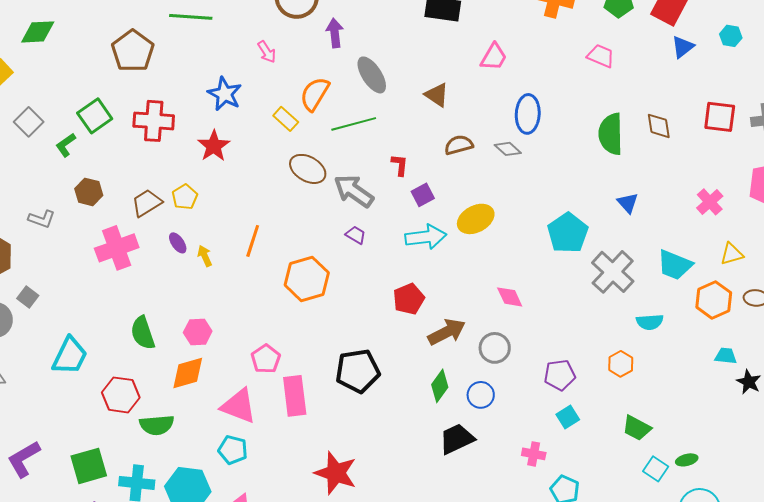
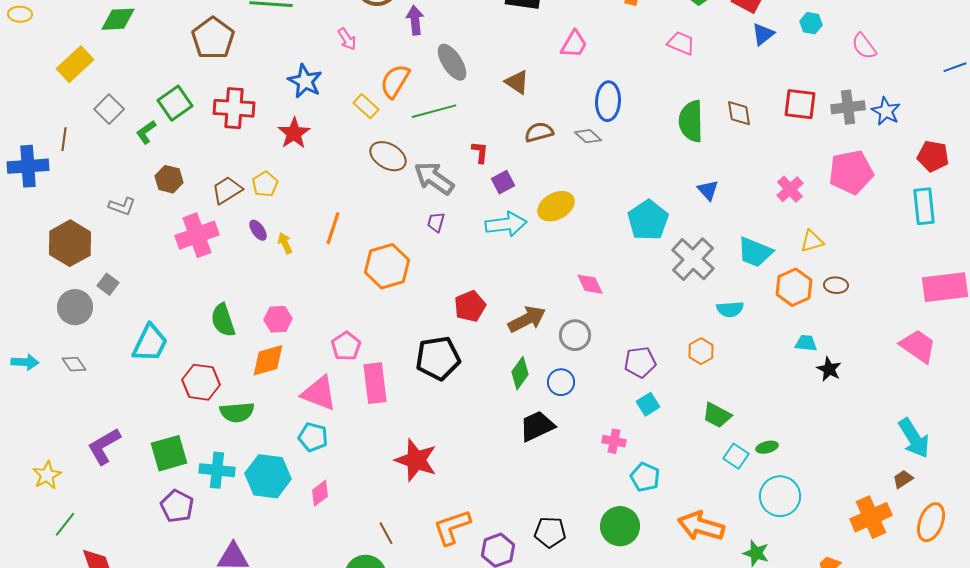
purple trapezoid: (356, 235) -> (436, 222), turned -105
red pentagon: (409, 299) -> (470, 306), moved

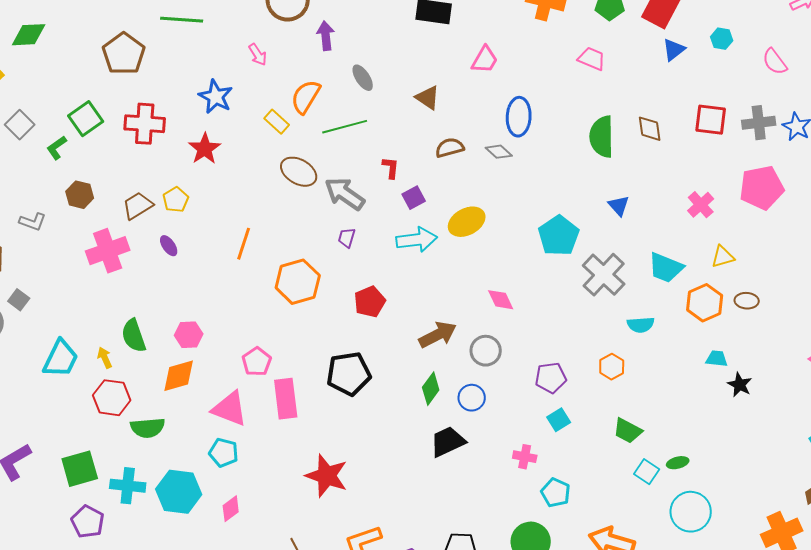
gray ellipse: (452, 62) -> (363, 78), size x0.7
yellow arrow: (285, 243) -> (105, 358), moved
red pentagon: (470, 306) -> (370, 302), moved

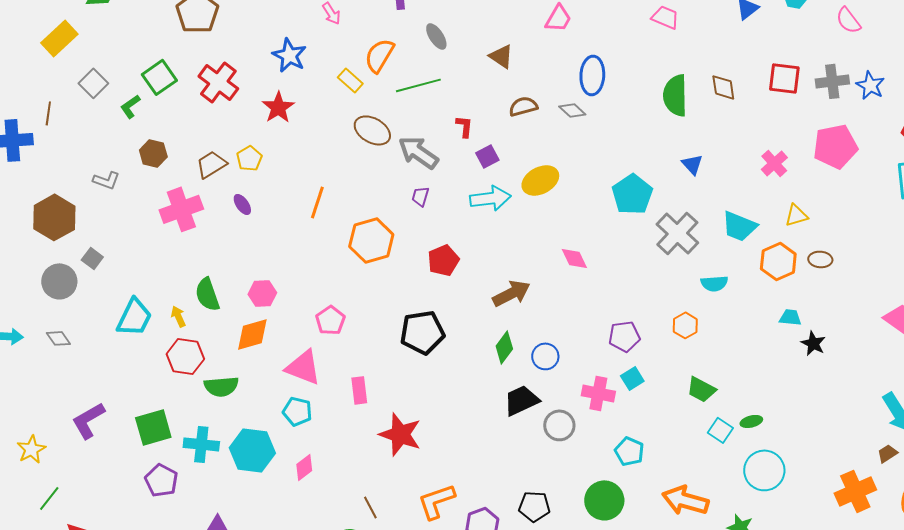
red cross: (145, 124) -> (218, 82), turned 33
gray circle: (486, 351) -> (559, 425), moved
pink rectangle: (286, 399) -> (359, 390), moved, size x0.7
pink cross: (525, 457) -> (598, 393), moved, size x1.4

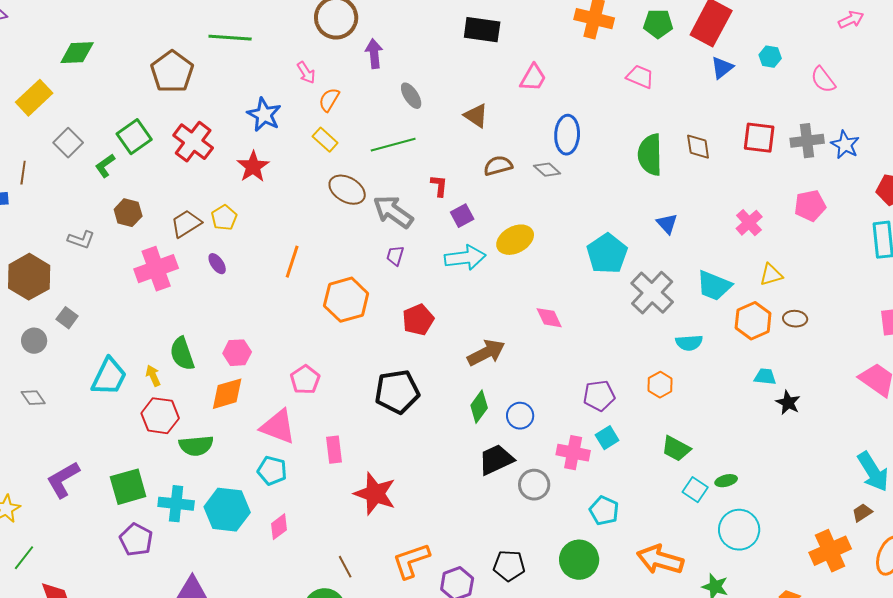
orange semicircle: (379, 55) -> (329, 100), moved, size x0.7
pink pentagon: (835, 146) -> (810, 206), size x0.7
gray circle: (59, 281) -> (34, 341), size x0.7

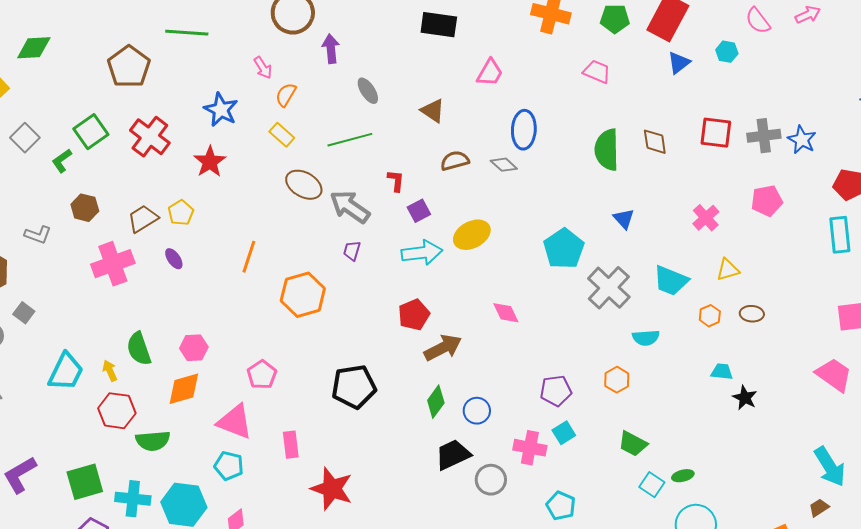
pink semicircle: (823, 80) -> (758, 21), moved
red pentagon: (418, 320) -> (414, 315), moved
orange hexagon: (753, 321) -> (710, 316), size x0.6

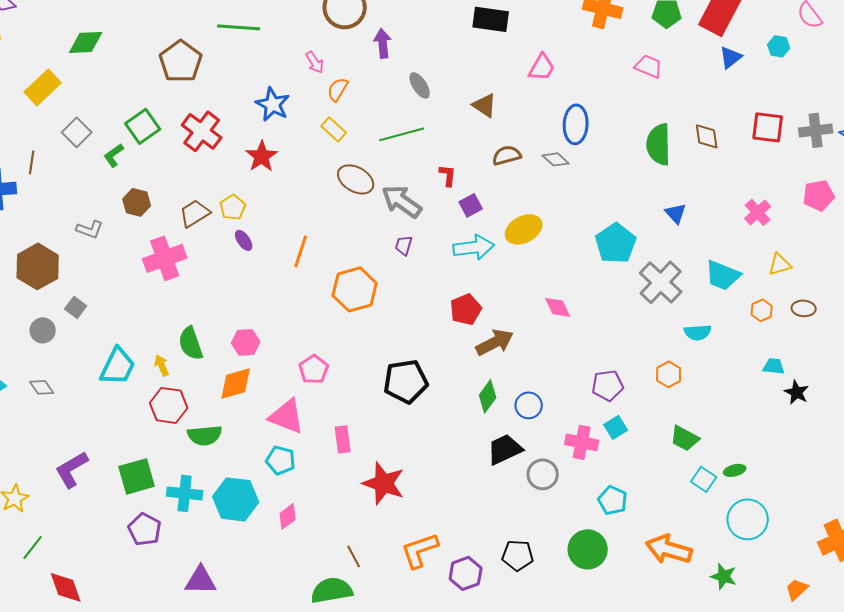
purple ellipse: (174, 259) -> (244, 240), moved

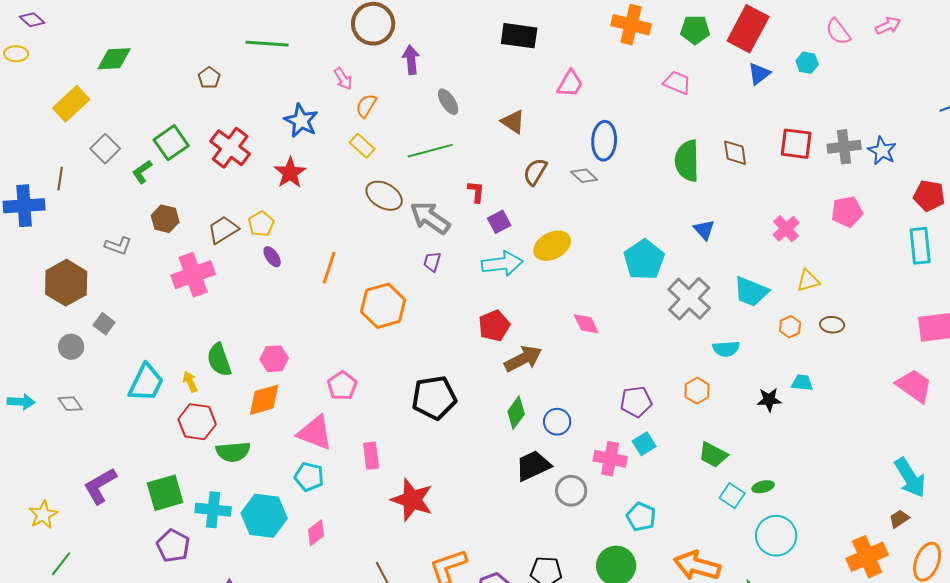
brown pentagon: (181, 61) -> (209, 78), size x0.5
brown semicircle: (507, 155) -> (535, 172), turned -44
black star: (797, 392) -> (769, 400), moved, turned -30

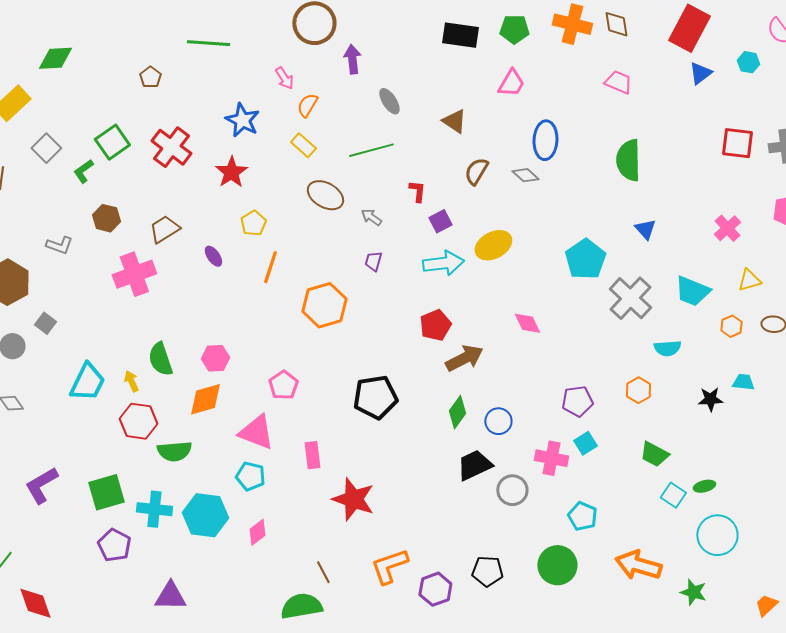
green pentagon: (695, 30) -> (514, 29), moved
brown diamond: (735, 153) -> (616, 24), moved
gray arrow: (430, 218) -> (371, 217), size x0.5
yellow pentagon: (261, 224) -> (253, 223), moved

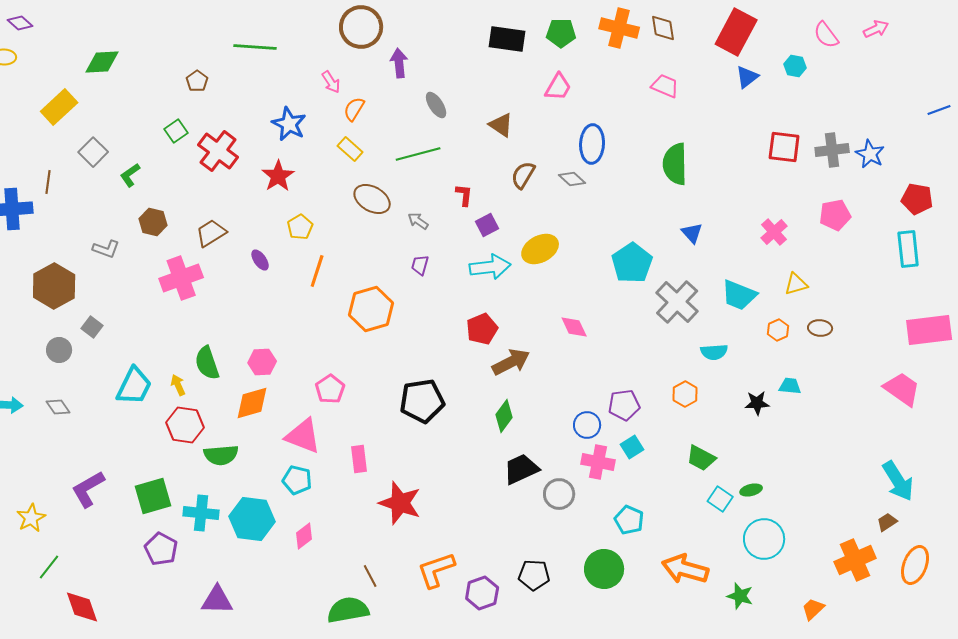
green square: (112, 142) -> (176, 131), moved, size x0.7
blue circle: (498, 421) -> (587, 425), moved

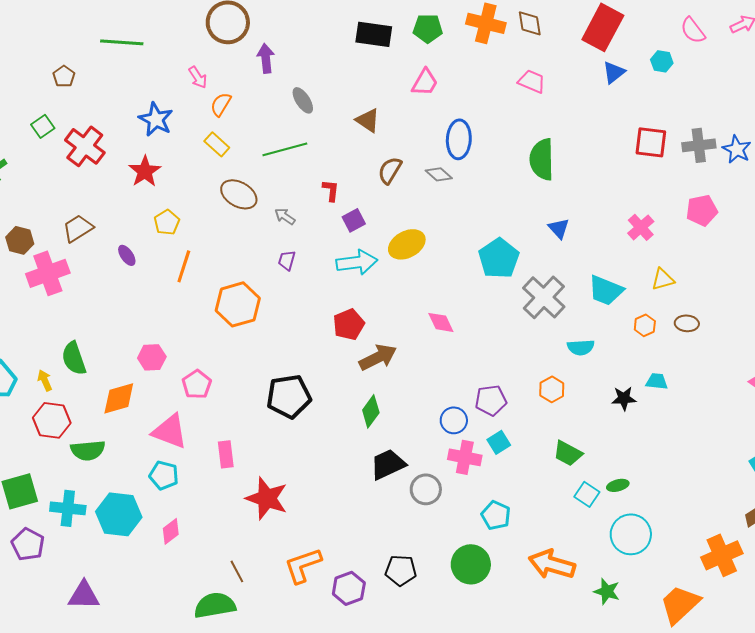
brown hexagon: (153, 222) -> (20, 240), moved
pink hexagon: (262, 362) -> (152, 357), moved
orange trapezoid: (813, 609) -> (680, 604), size x1.8

